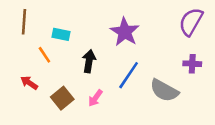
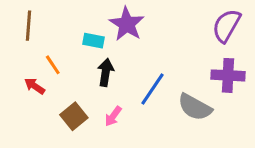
purple star: (125, 32) -> (127, 24), moved
cyan rectangle: (61, 34) -> (93, 41), moved
purple cross: (192, 64) -> (228, 75), size x1.5
red arrow: (29, 83) -> (35, 86), moved

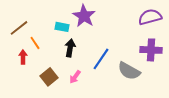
brown line: (29, 26) -> (19, 28), moved, turned 48
purple semicircle: (226, 26) -> (150, 17), turned 45
red arrow: (35, 86) -> (23, 57), turned 56

